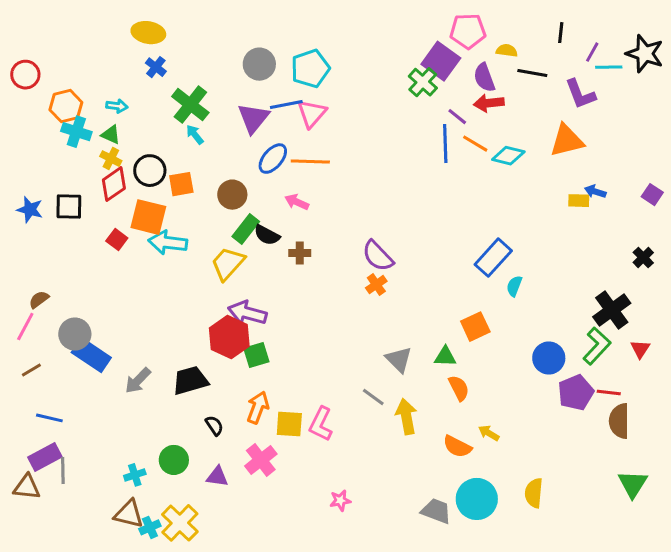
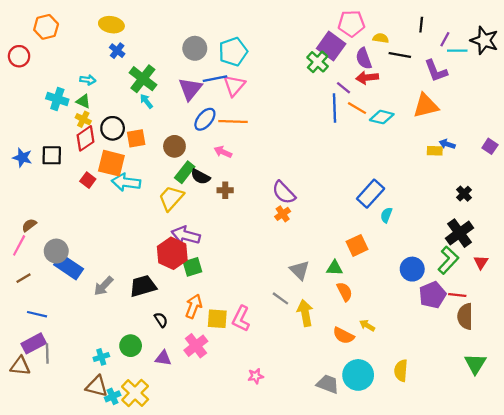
orange hexagon: (66, 106) -> (46, 27), moved
black cross: (643, 258) -> (464, 194), moved

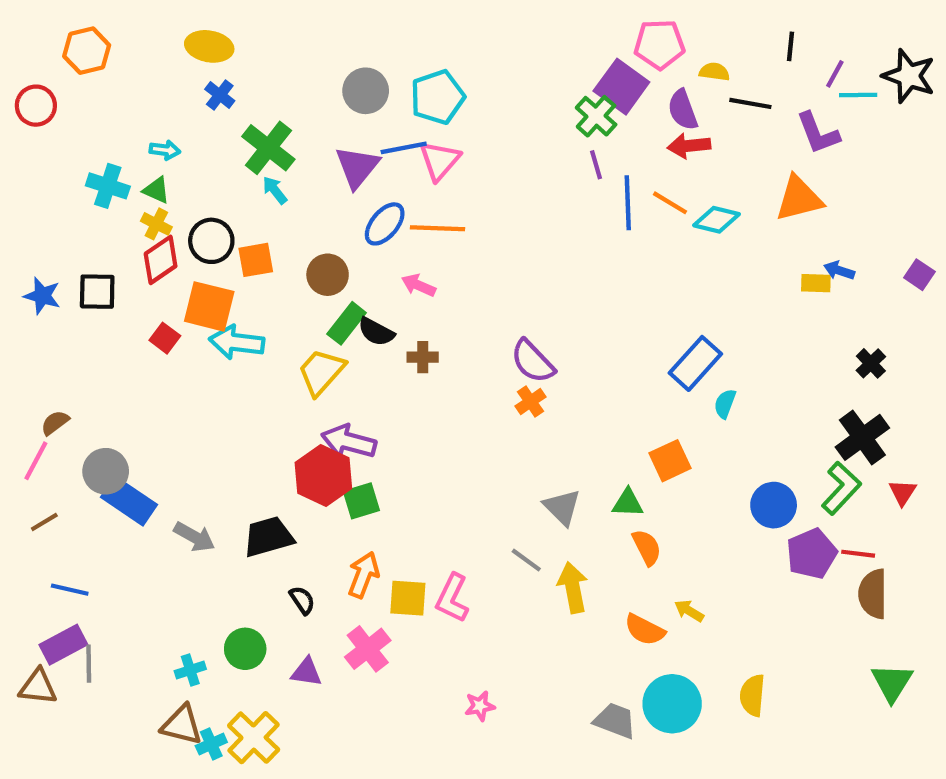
purple line: (343, 88) -> (596, 165), moved, turned 35
gray arrow: (104, 286) -> (194, 537), turned -105

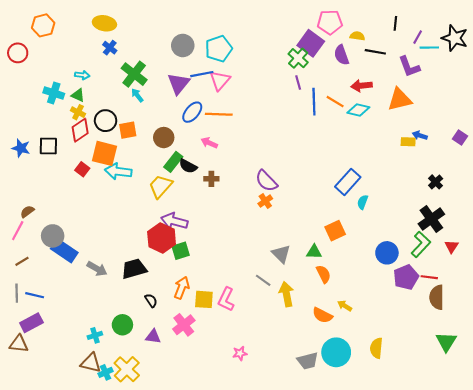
red arrow: (689, 146) -> (362, 86), moved
gray line: (89, 664) -> (17, 293), moved
gray trapezoid: (615, 721) -> (308, 361), turned 145

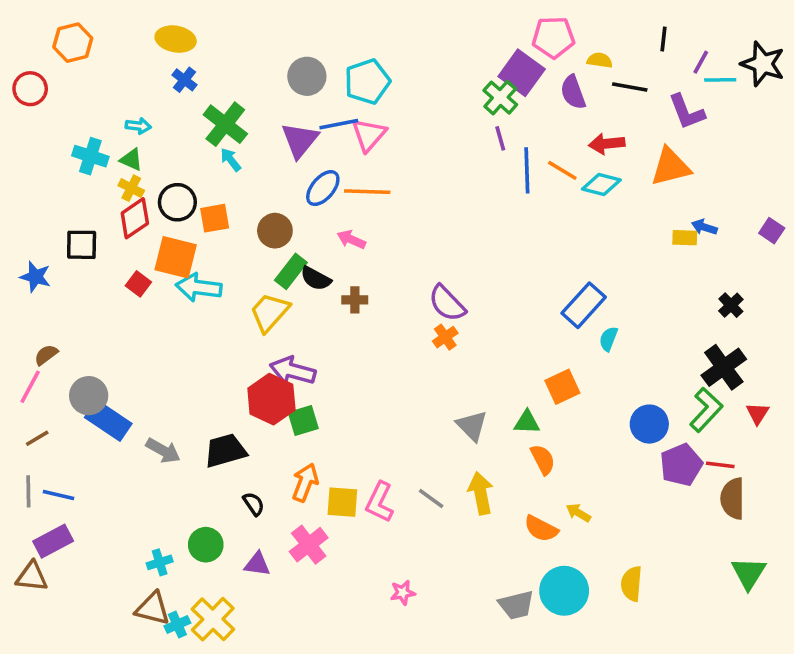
blue star: (21, 148) -> (35, 277), moved
gray line: (263, 280) -> (431, 499), moved

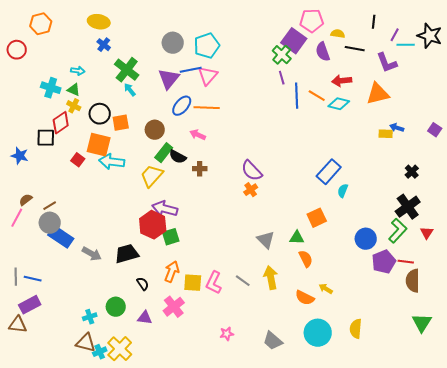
red diamond: (135, 218) -> (61, 123), moved
brown line: (37, 438) -> (50, 206), moved
gray trapezoid: (516, 605) -> (273, 341), moved, turned 55

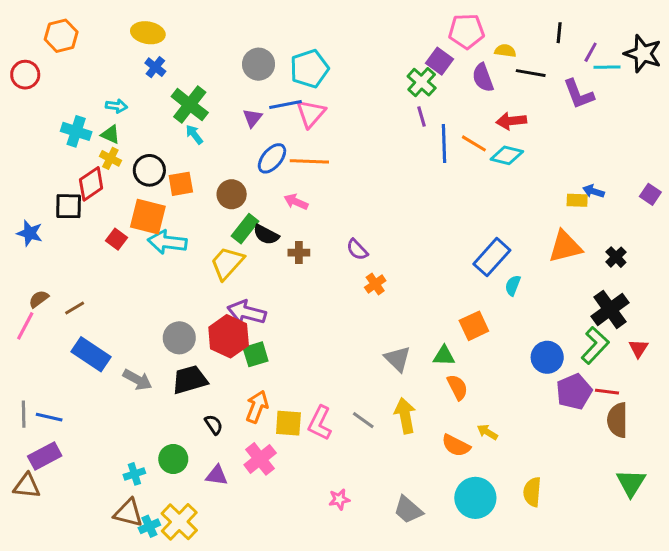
purple square: (294, 41) -> (439, 61), size x0.7
purple triangle: (169, 79) -> (253, 118), size x0.6
orange triangle: (378, 94) -> (565, 247), moved
purple semicircle: (252, 171) -> (357, 250), moved, size x0.7
gray circle: (50, 223) -> (179, 338), moved

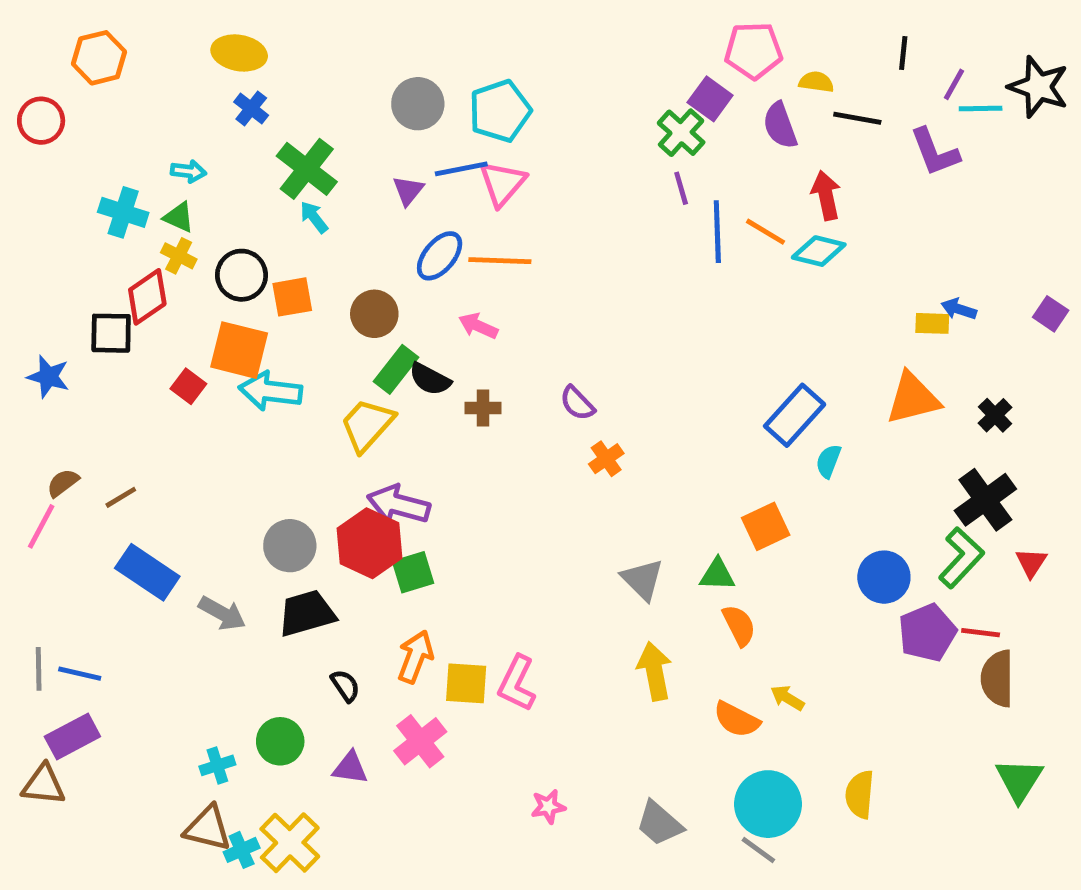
red arrow: (511, 121) -> (826, 195), turned 84
gray line: (363, 420) -> (758, 850), moved

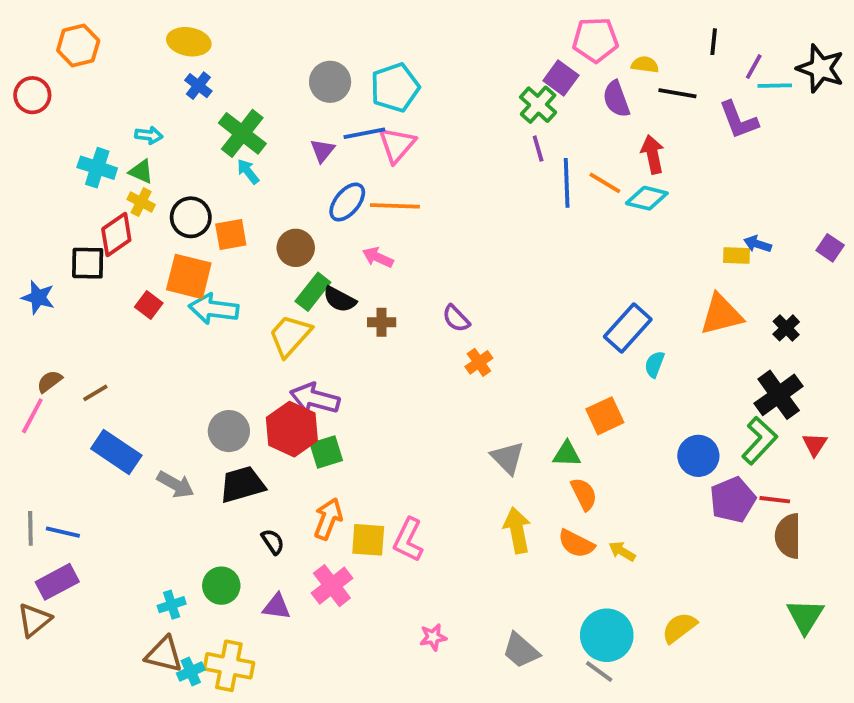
orange semicircle: (737, 720) -> (576, 544), moved
brown triangle: (43, 785) -> (34, 620), turned -45
yellow semicircle: (860, 794) -> (679, 628), turned 48
yellow cross: (290, 843) -> (229, 666), turned -33

